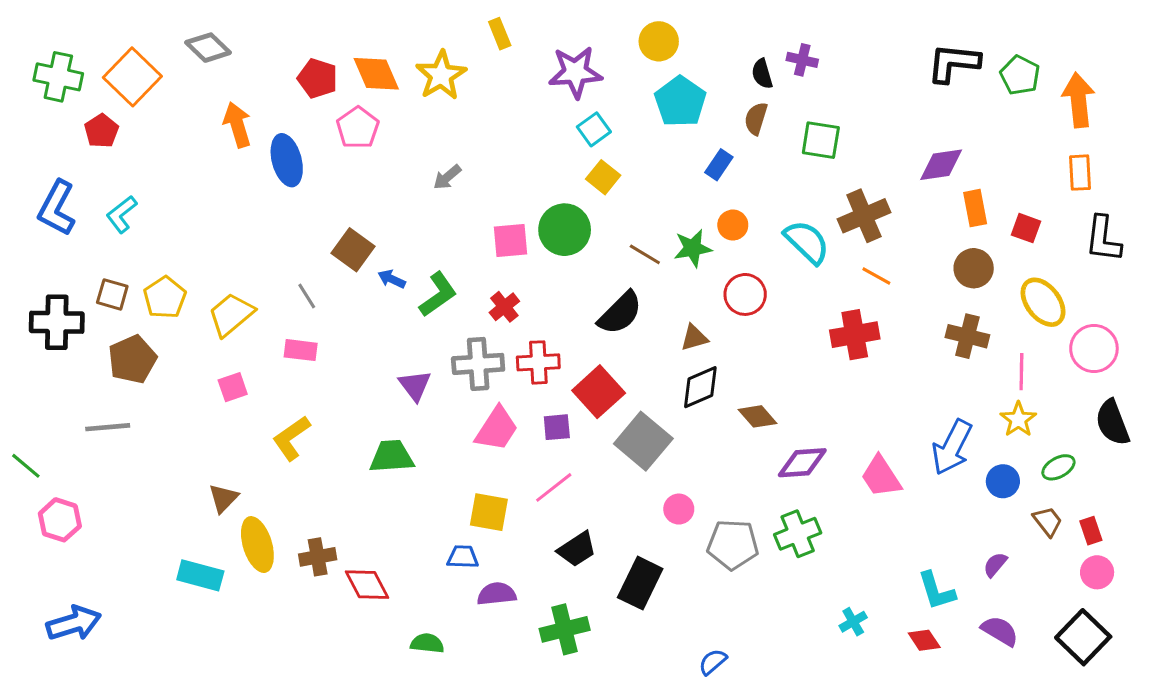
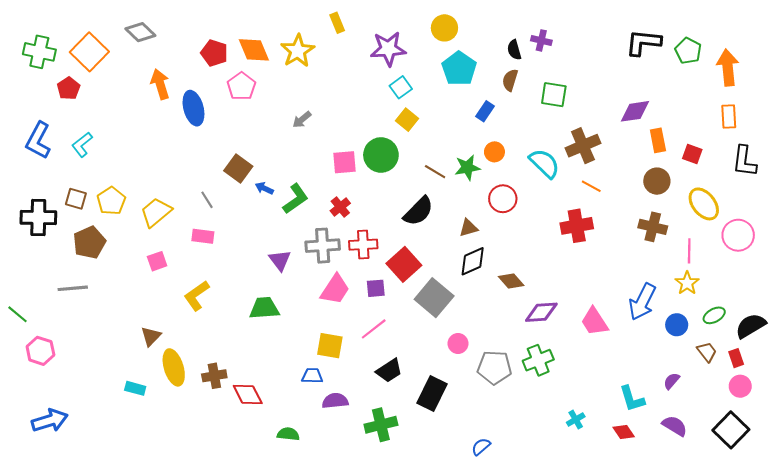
black semicircle: (1112, 423) -> (751, 326), moved, turned 80
cyan rectangle: (200, 575) -> (135, 388), size x0.7

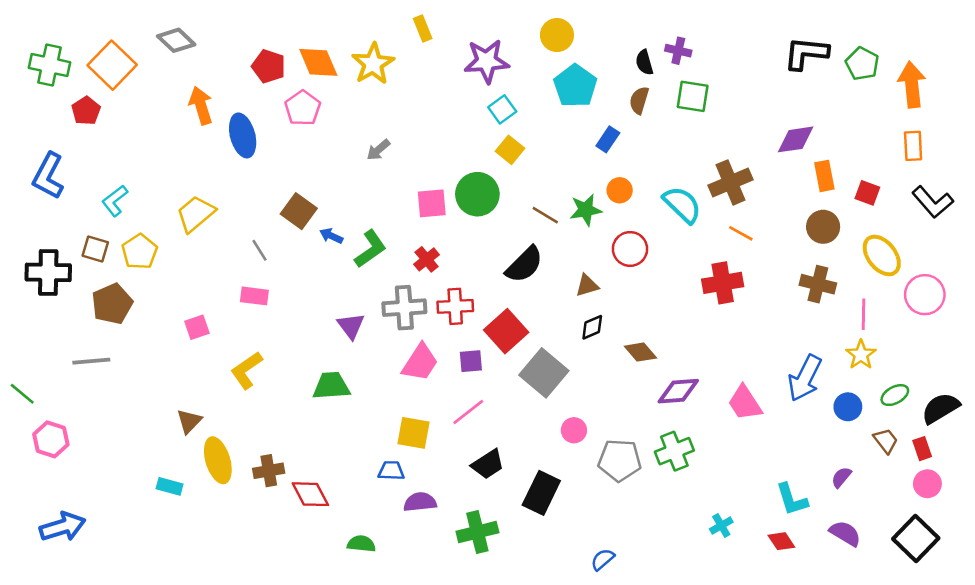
green square: (554, 95) -> (693, 96), moved
cyan L-shape: (82, 145) -> (115, 201), moved
black L-shape: (744, 161) -> (933, 202), turned -48
yellow trapezoid: (156, 212) -> (196, 214), moved
black diamond: (473, 261) -> (592, 327), size x0.7

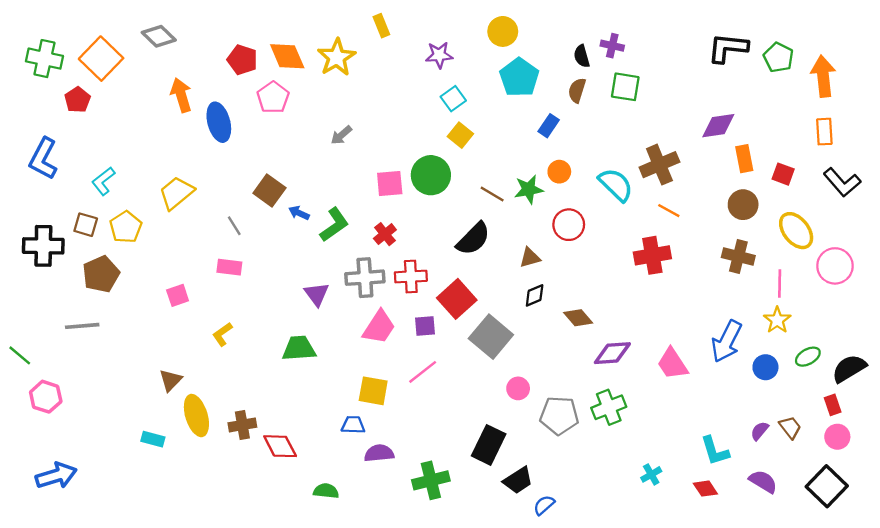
purple star: (487, 61) -> (439, 55), size x0.7
yellow L-shape: (247, 370) -> (222, 334), size x0.7
brown trapezoid: (886, 441) -> (790, 427), moved
black trapezoid: (488, 464) -> (518, 480), moved

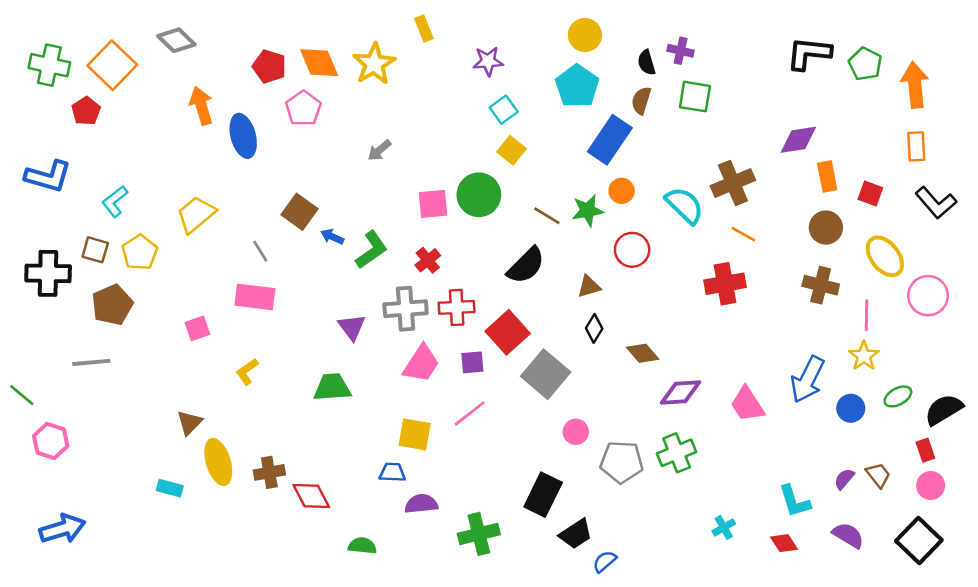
yellow circle: (503, 31) -> (585, 35), moved
blue rectangle: (549, 126) -> (610, 140), size x1.8
blue L-shape: (43, 159) -> (48, 176), turned -102
pink rectangle: (229, 267) -> (255, 297), size x1.4
black diamond: (535, 295) -> (594, 328), turned -35

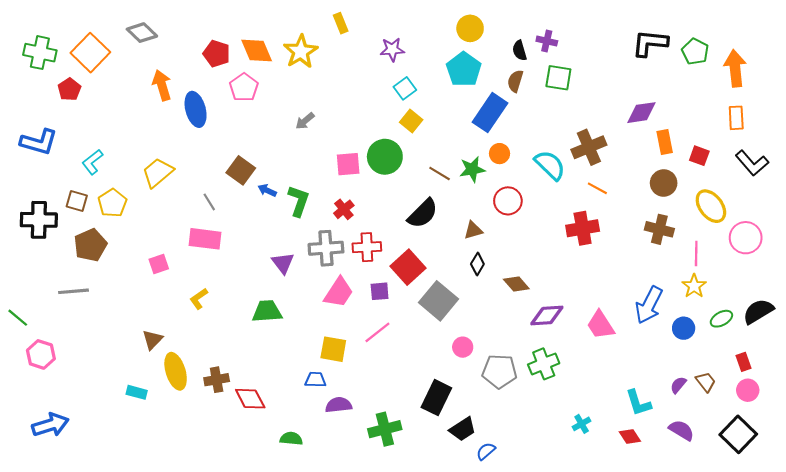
green L-shape: (371, 250) -> (299, 201), turned -36
black semicircle: (944, 410) -> (758, 311), moved

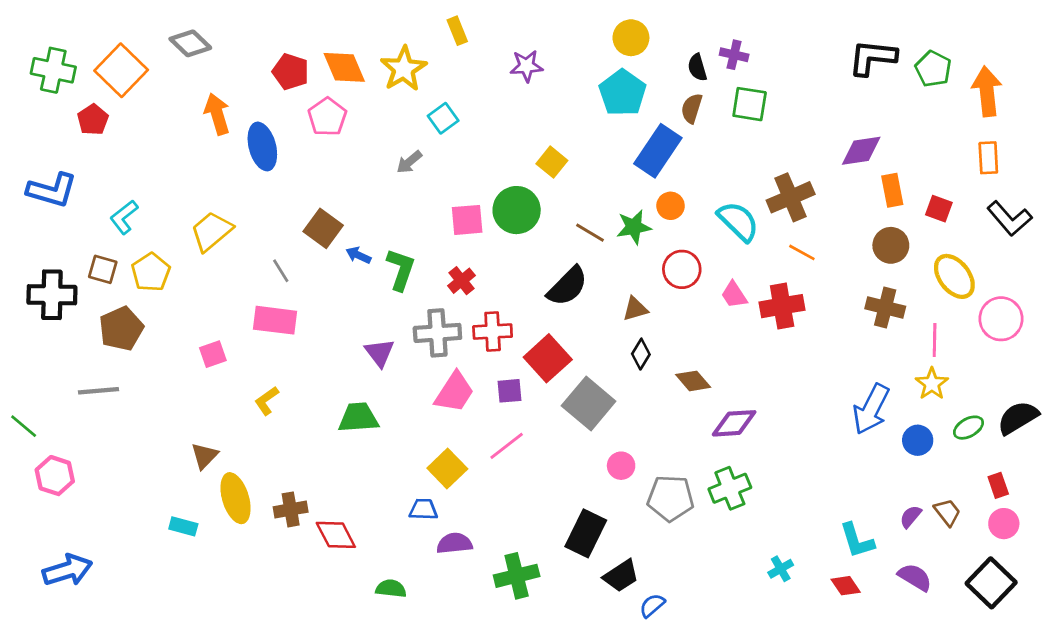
cyan square: (405, 88) -> (443, 118), moved
pink trapezoid: (600, 325) -> (734, 295), moved, size x0.7
yellow square: (333, 349) -> (447, 468), turned 36

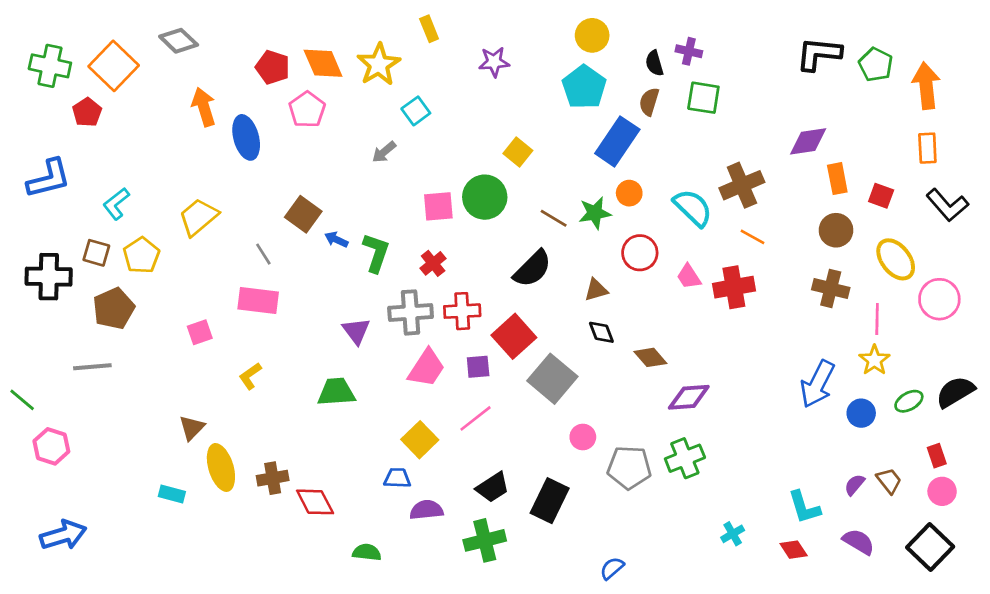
blue L-shape: (52, 190) -> (49, 179), turned -30
black diamond: (641, 354) -> (601, 332), turned -52
black trapezoid: (621, 576) -> (493, 487), moved

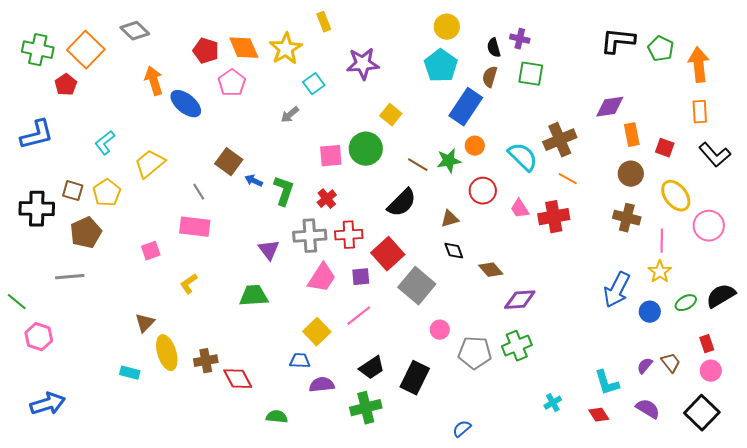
purple star: (494, 62) -> (363, 64), moved, size x1.4
blue ellipse: (246, 137) -> (186, 104), turned -36
cyan L-shape: (116, 204) -> (105, 143), moved

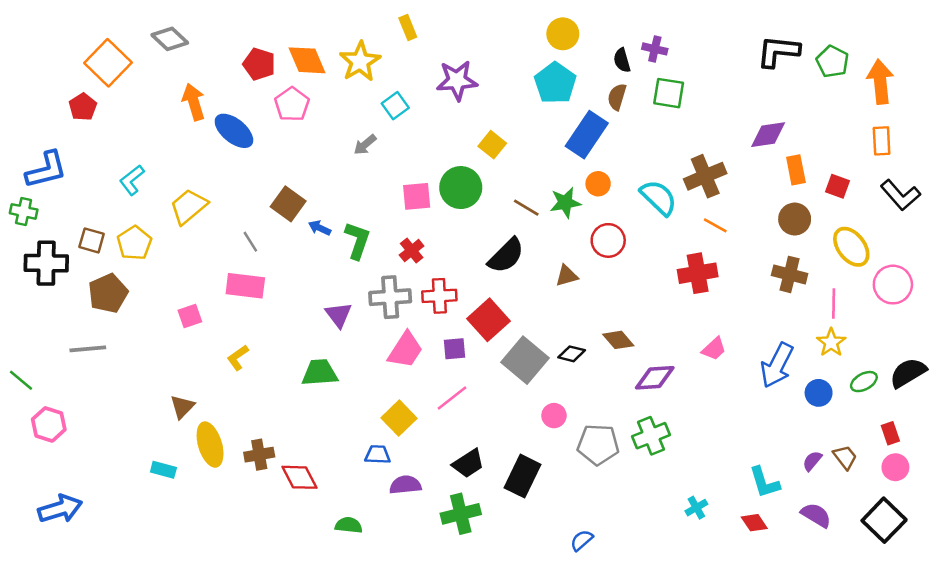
green cross: (38, 50) -> (24, 211), moved, size x0.7
pink trapezoid: (520, 209) -> (714, 349), moved, turned -100
black diamond: (454, 251) -> (572, 354), moved, turned -55

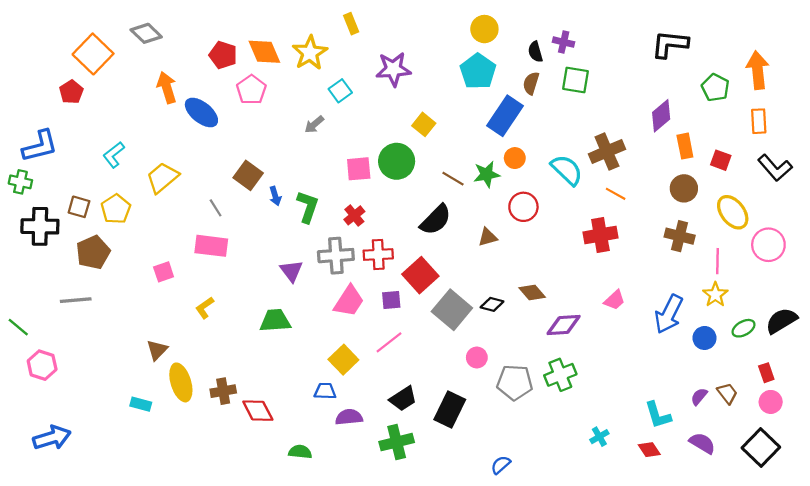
green pentagon: (832, 62) -> (715, 88), moved
purple diamond: (768, 135) -> (661, 116), turned -32
blue arrow: (320, 228) -> (275, 196), turned -132

